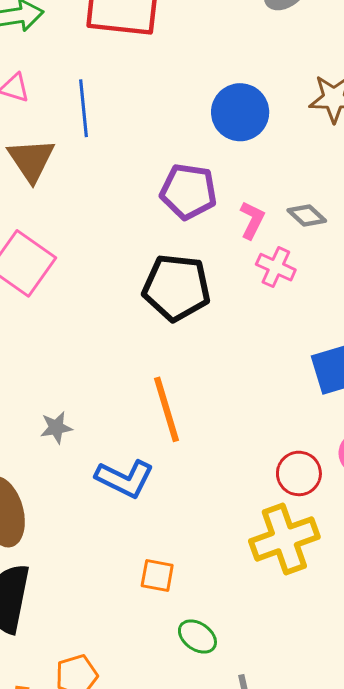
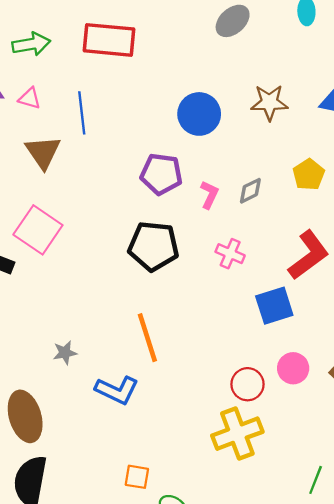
gray diamond: (307, 215) -> (250, 191), turned -68
pink cross: (276, 267) -> (230, 254), moved
orange square: (157, 575) -> (137, 477), moved

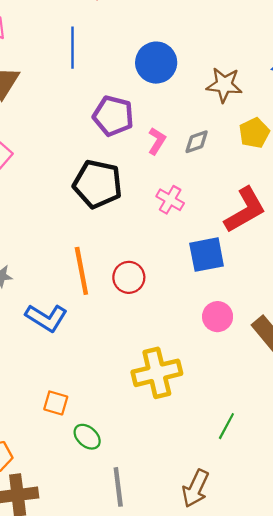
brown star: (269, 102) -> (224, 85), moved
blue line: (82, 113) -> (73, 48), moved
red circle: (247, 384) -> (129, 277), moved

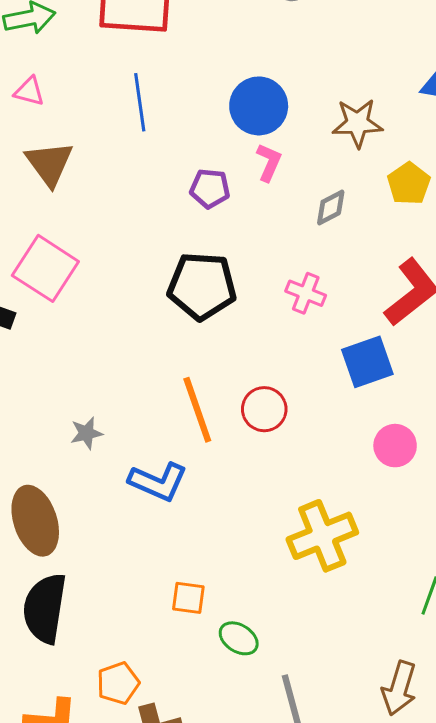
purple pentagon: (113, 116) -> (210, 188), size x0.7
pink L-shape: (157, 141) -> (269, 162), moved

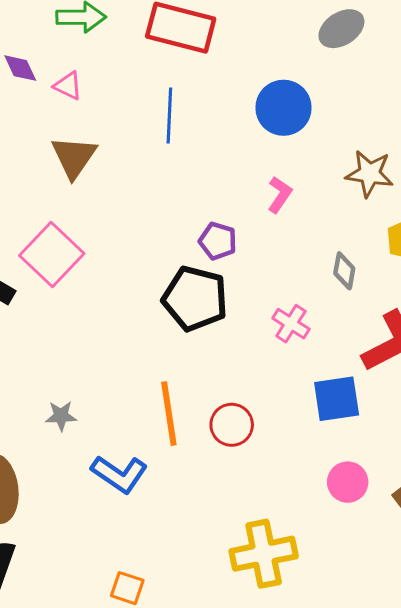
blue circle: (259, 106) -> (283, 108), moved
purple pentagon: (210, 188) -> (218, 241), moved
gray diamond: (331, 208) -> (344, 271), moved, turned -63

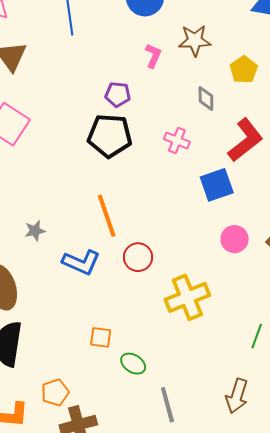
brown star: (369, 174) -> (195, 41), moved
red circle: (232, 425) -> (138, 257), moved

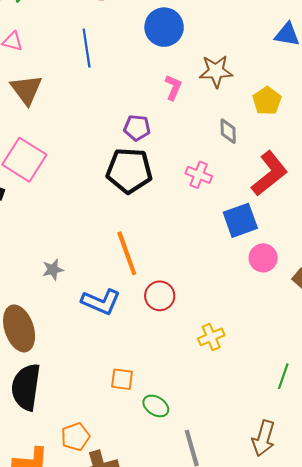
pink circle: (235, 239) -> (263, 258), moved
yellow cross: (187, 297) -> (211, 337), size x0.6

